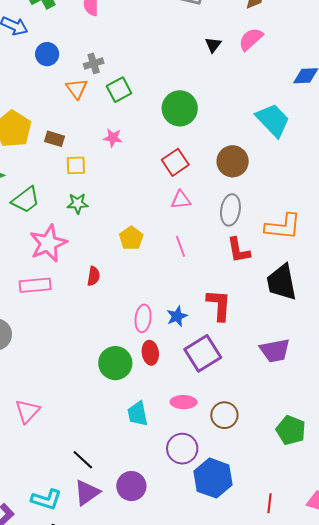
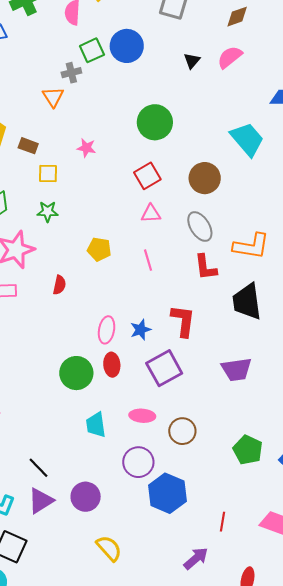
blue circle: (47, 54) -> (127, 46), moved, size x1.4
green square: (119, 90) -> (92, 50), moved
gray ellipse: (230, 210) -> (200, 227), turned -44
yellow pentagon: (131, 238) -> (99, 249), turned -30

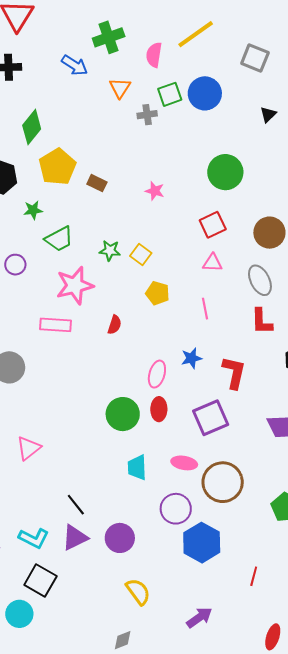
orange triangle: (53, 97) -> (120, 88), moved
yellow square: (48, 173) -> (141, 255), moved, turned 30
blue star: (141, 330) -> (191, 358), moved
brown circle: (182, 431) -> (223, 482), size x1.5
purple arrow: (196, 559) -> (199, 618), moved

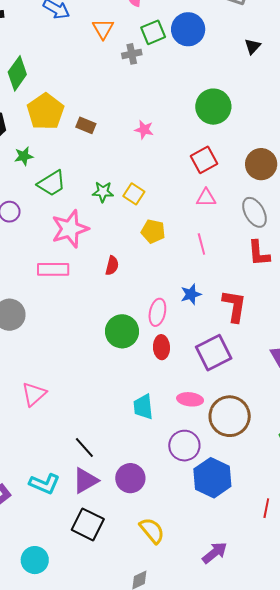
green circle: (123, 414) -> (122, 331), moved
black square: (40, 581) -> (88, 524), moved

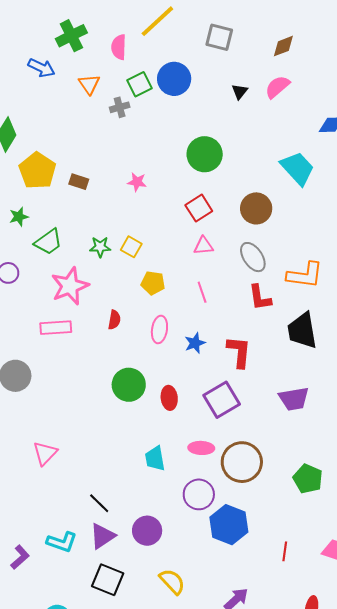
pink ellipse: (157, 312) -> (159, 329), moved

